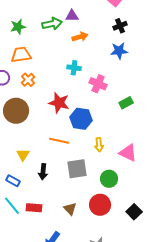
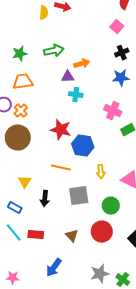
purple triangle: (72, 16) -> (68, 77), moved
orange cross: (28, 80) -> (21, 111), moved
pink cross: (98, 84) -> (113, 111), moved

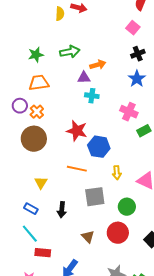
blue star: (121, 78) -> (137, 79), turned -30
black arrow: (45, 199) -> (62, 210), moved
red rectangle: (36, 235) -> (43, 253), moved

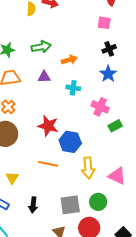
pink square: (133, 28) -> (104, 23), turned -32
purple triangle: (84, 78) -> (44, 77), moved
cyan cross: (92, 96) -> (73, 88), moved
yellow arrow: (117, 173) -> (88, 168), size x1.5
gray square: (95, 197) -> (70, 205), moved

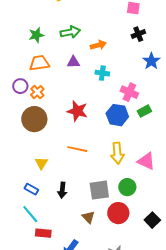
blue star: (108, 74) -> (151, 61), moved
blue hexagon: (70, 142) -> (117, 115), moved

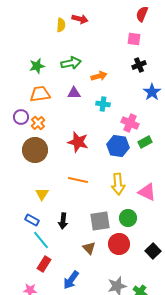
cyan line: (30, 214) -> (41, 240), moved
red rectangle: (43, 233) -> (44, 264), turned -63

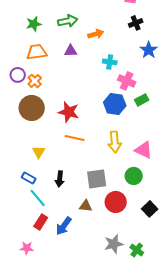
cyan cross: (103, 104) -> (110, 62), moved
red star: (78, 142) -> (69, 112), moved
green circle: (128, 218) -> (134, 176), moved
brown triangle: (89, 248) -> (86, 206), turned -40
blue arrow: (71, 280) -> (64, 226), moved

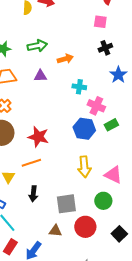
orange line: (75, 138) -> (31, 163), moved, turned -30
black arrow: (60, 179) -> (33, 194), moved

